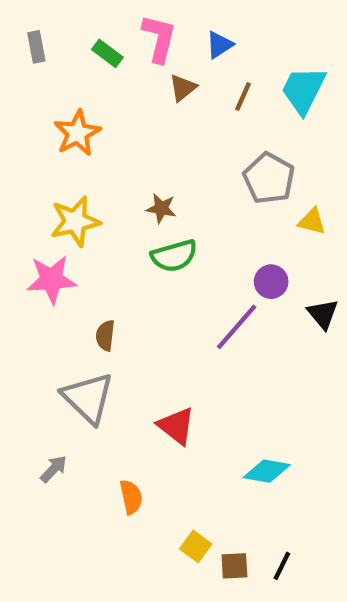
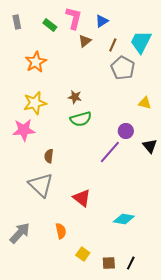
gray pentagon: (269, 178) -> (123, 68), moved
gray arrow: (54, 469) -> (20, 233), moved, size x1.6
yellow square: (196, 546) -> (83, 254), moved

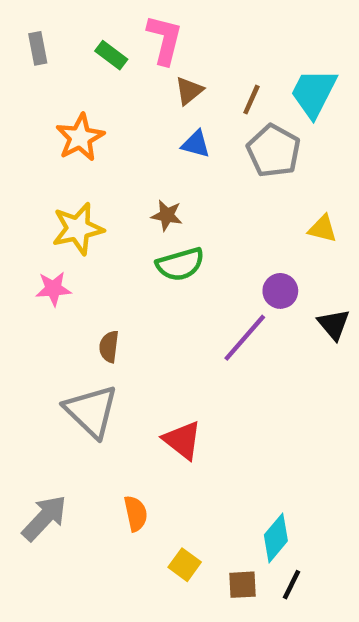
blue triangle: (102, 21) -> (196, 144), moved, turned 48
pink star: (24, 130) -> (53, 289), size x0.7
cyan diamond: (124, 219) -> (276, 538), moved, turned -60

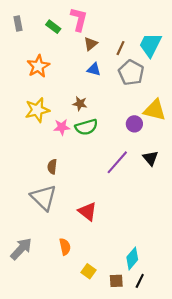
yellow triangle: (323, 229) -> (155, 110), size x1.6
pink star: (53, 289) -> (62, 127), moved
purple circle: (280, 291) -> (134, 124), moved
black triangle: (334, 324) -> (150, 158), moved

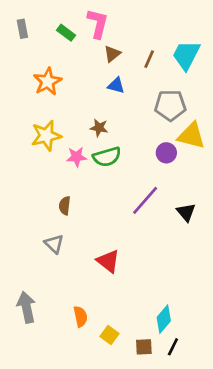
gray pentagon: (131, 73) -> (170, 105), moved, turned -30
black triangle: (150, 158) -> (186, 212), moved
gray triangle: (44, 198) -> (54, 244), size x0.6
orange semicircle: (65, 247) -> (81, 316), moved
gray arrow: (21, 249) -> (26, 307), turned -55

